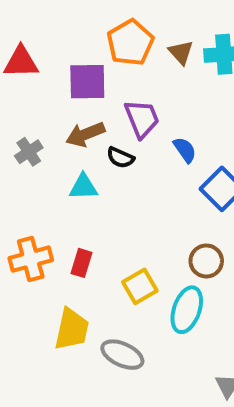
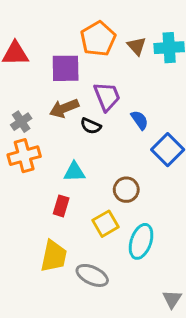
cyan triangle: (83, 187) -> (74, 172), moved
orange cross: (31, 259) -> (24, 156), moved
brown circle: (206, 261) -> (126, 190), moved

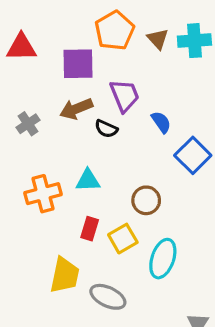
orange cross: (24, 156) -> (43, 194), moved
red rectangle: (61, 206) -> (90, 229), moved

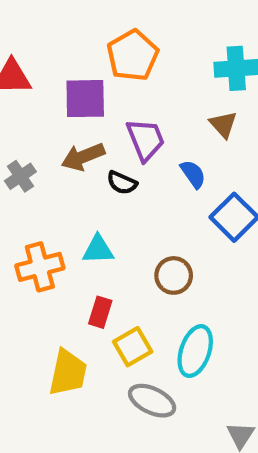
brown triangle: (158, 39) -> (223, 124), moved
yellow square: (123, 239) -> (133, 347), moved
gray ellipse: (108, 297) -> (152, 401), moved

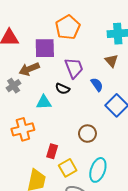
brown arrow: (83, 157) -> (29, 69), moved
cyan triangle: (98, 250) -> (44, 102), moved

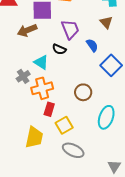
gray cross: (14, 86) -> (23, 76), moved
cyan triangle: (44, 102) -> (41, 62), turned 35
orange cross: (23, 129) -> (42, 88), moved
cyan ellipse: (98, 170) -> (106, 117), moved

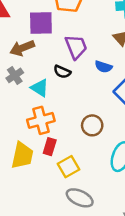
blue semicircle: (92, 45) -> (103, 67), turned 144
gray cross: (23, 76) -> (15, 75), moved
yellow trapezoid: (34, 137) -> (22, 155), moved

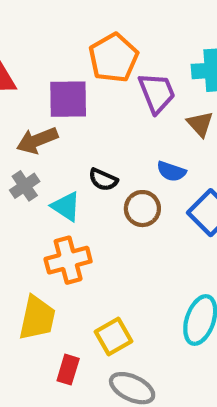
purple trapezoid: (76, 47) -> (157, 93), moved
brown circle: (92, 125) -> (142, 209), moved
red rectangle: (50, 147) -> (68, 370), moved

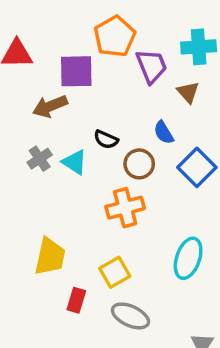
blue semicircle: (171, 171) -> (164, 132), turned 40
gray cross: (25, 186) -> (40, 159), moved
orange cross: (68, 260) -> (125, 208), moved

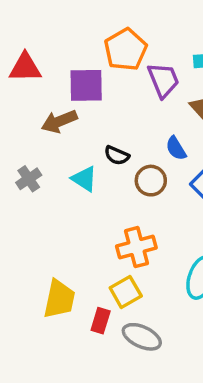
gray cross: (40, 159) -> (29, 179), moved
orange cross: (125, 208) -> (136, 247), moved
yellow trapezoid: (50, 257) -> (59, 299), moved
red rectangle: (76, 300) -> (101, 321), moved

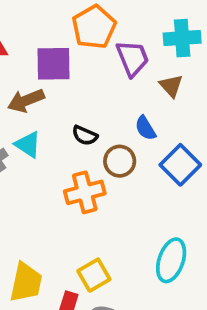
cyan triangle: (84, 179) -> (28, 145), moved
orange cross: (136, 247) -> (85, 192), moved

